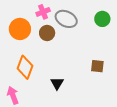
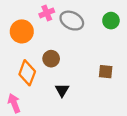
brown circle: (47, 33) -> (51, 59), moved

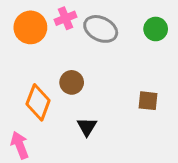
orange circle: (22, 31) -> (30, 27), moved

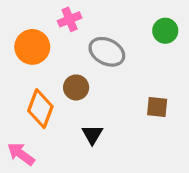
orange circle: (30, 27) -> (32, 47), moved
gray ellipse: (101, 29) -> (107, 52), moved
pink arrow: (20, 145) -> (21, 154), turned -32

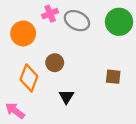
green circle: (165, 31) -> (119, 22), size x1.5
gray ellipse: (107, 52) -> (77, 21), moved

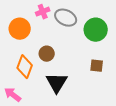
green circle: (119, 22) -> (96, 30), moved
black triangle: (66, 97) -> (57, 83), size x1.6

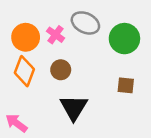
pink cross: (43, 12) -> (56, 35), moved, turned -32
orange diamond: (25, 67) -> (24, 71), moved

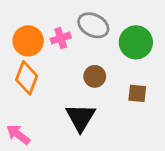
pink cross: (56, 35) -> (61, 38), turned 36
brown circle: (61, 70) -> (95, 76), moved

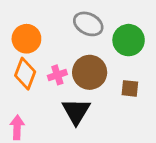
pink cross: (61, 38) -> (57, 75), moved
brown circle: (95, 76) -> (90, 72), size x1.6
pink arrow: (18, 134) -> (17, 127), turned 55

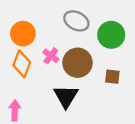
pink cross: (57, 75) -> (51, 56), moved, turned -35

